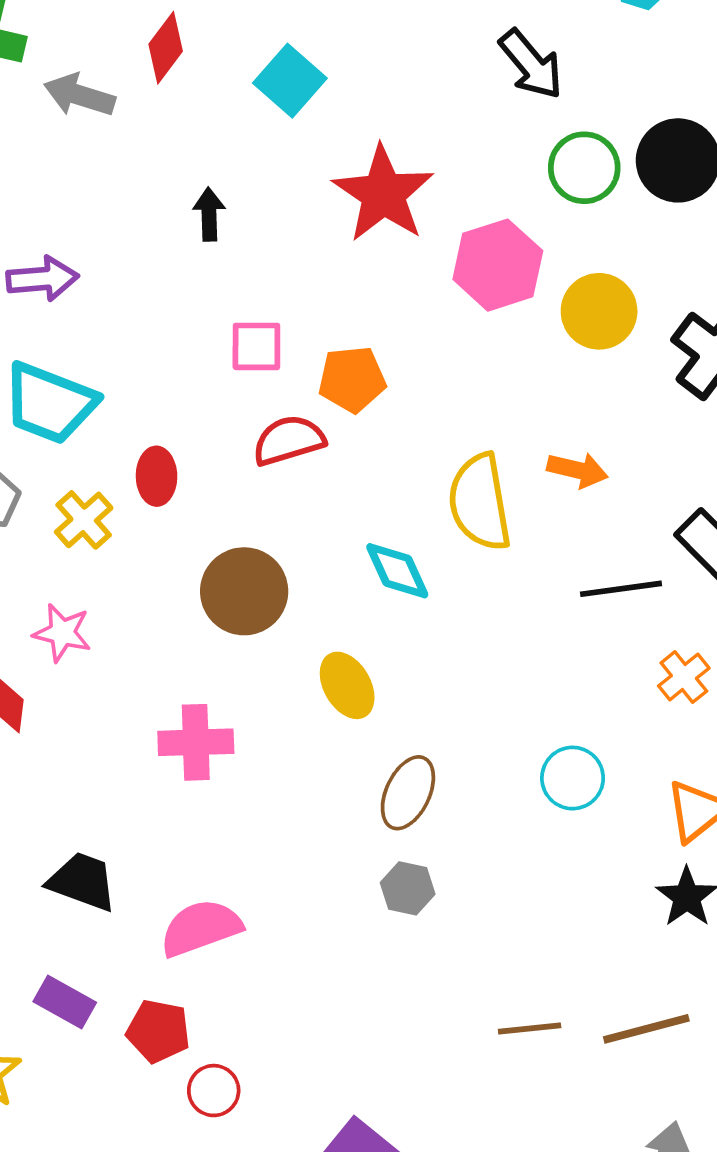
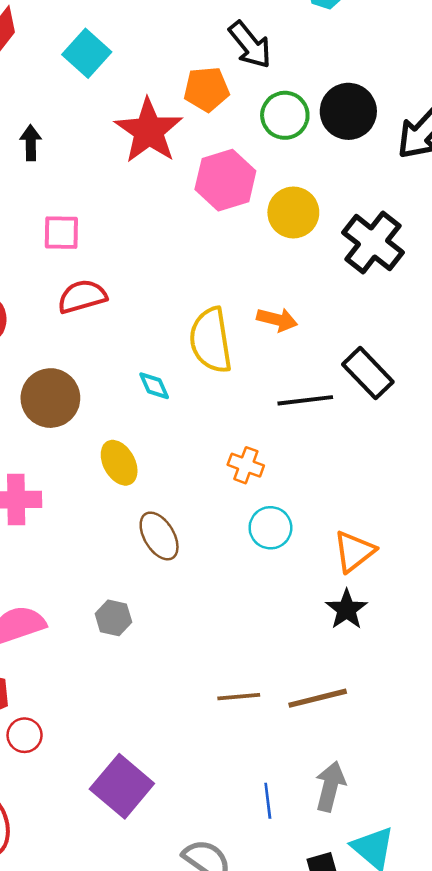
orange pentagon: (352, 379) -> (206, 89), moved
cyan diamond: (397, 571) -> (154, 386), size x0.7
orange cross: (684, 677) -> (246, 465), moved, turned -32
brown ellipse: (408, 793) -> (159, 536), turned -57
gray hexagon: (408, 888) -> (113, 618), moved

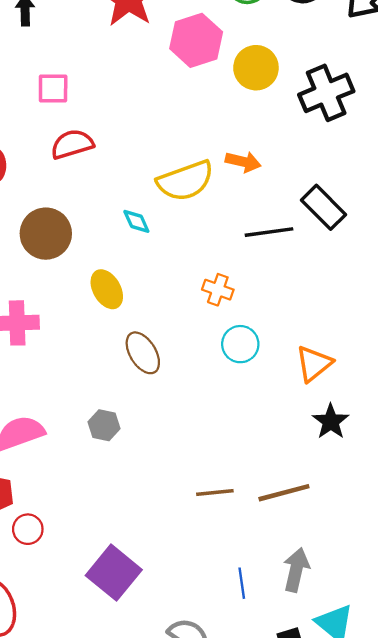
black cross: (373, 242) -> (326, 93), turned 30
yellow semicircle: (211, 340) -> (185, 181), turned -100
black star: (347, 609) -> (331, 421), moved

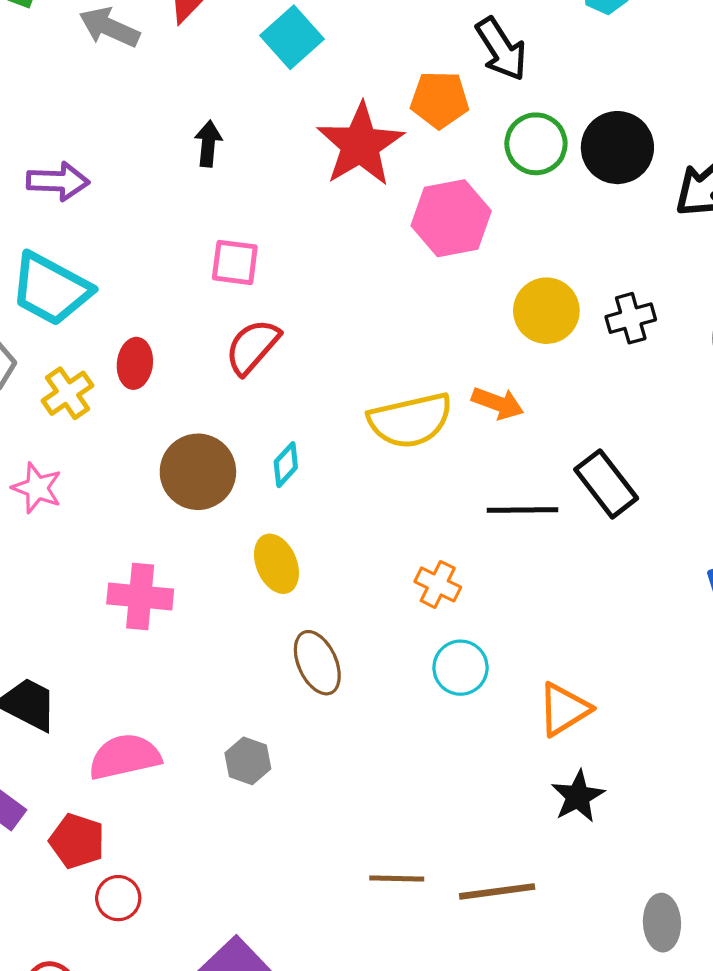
yellow circle: (256, 68) -> (546, 311), moved
black cross: (326, 93) -> (631, 318), size x0.6
red semicircle: (72, 144) -> (252, 347), turned -39
cyan diamond: (136, 221) -> (286, 465), moved, turned 60

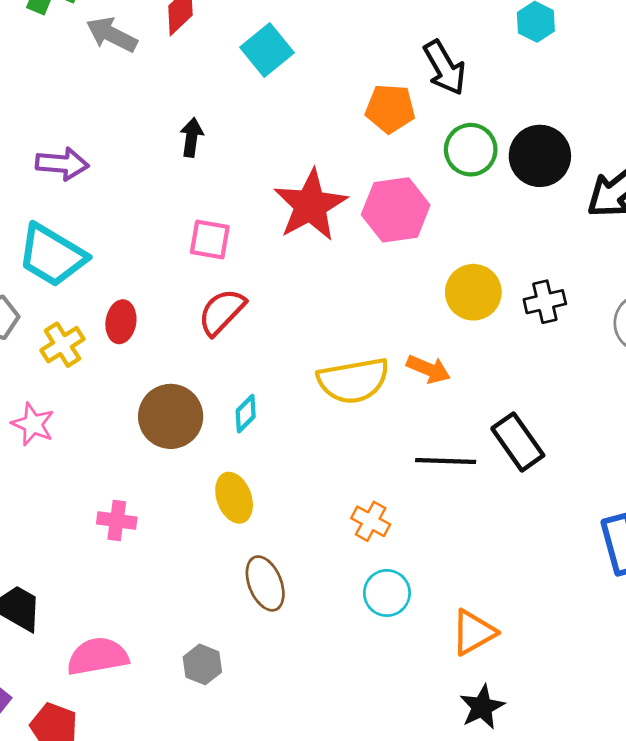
red star: (360, 145) -> (310, 205), moved
pink cross: (140, 596) -> (117, 520), size x0.7

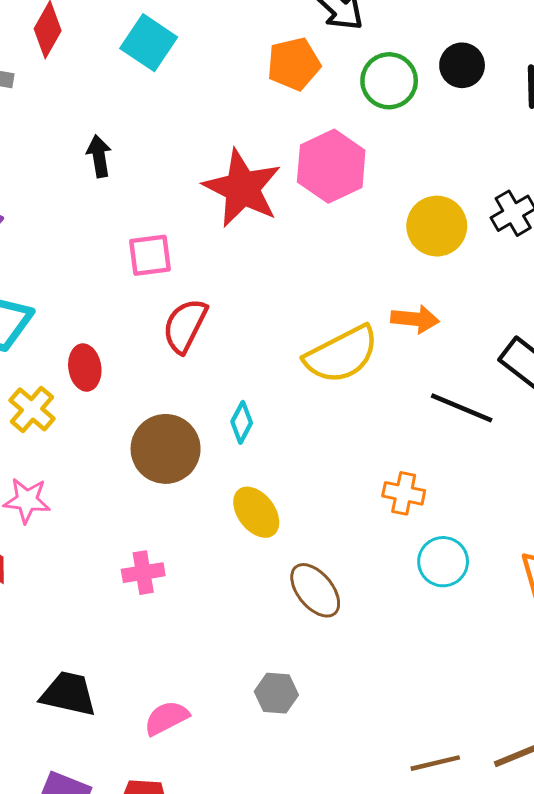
black circle: (540, 156) -> (462, 65), size x0.7
black line: (446, 461) -> (462, 408), turned 38
pink semicircle: (98, 656) -> (166, 718), size x0.7

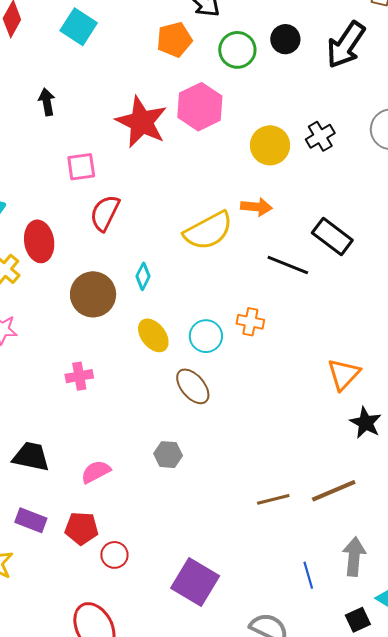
red ellipse: (85, 367) -> (39, 241), size x1.4
cyan circle: (443, 562) -> (206, 336), moved

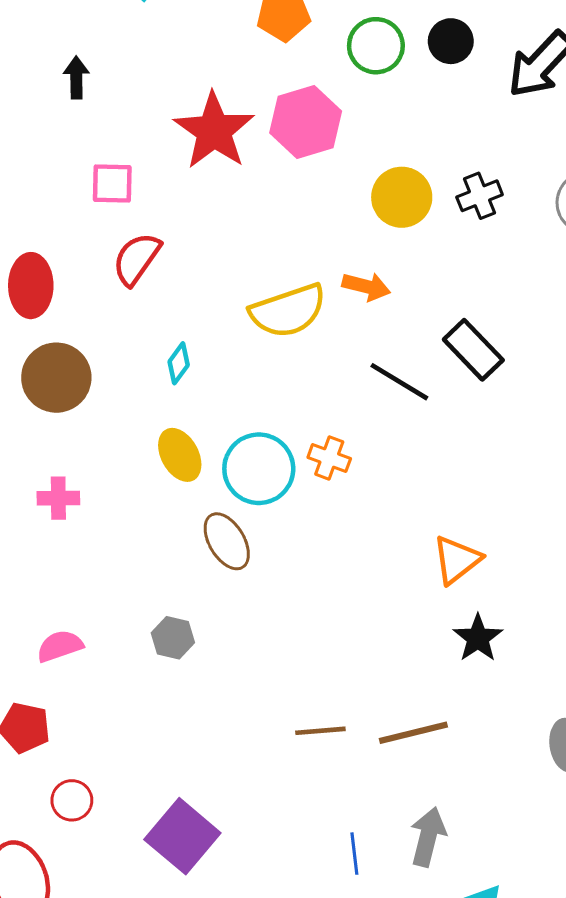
brown circle: (93, 294) -> (56, 378), moved
cyan circle: (206, 336) -> (259, 469), size x1.4
red circle: (114, 555) -> (72, 800), moved

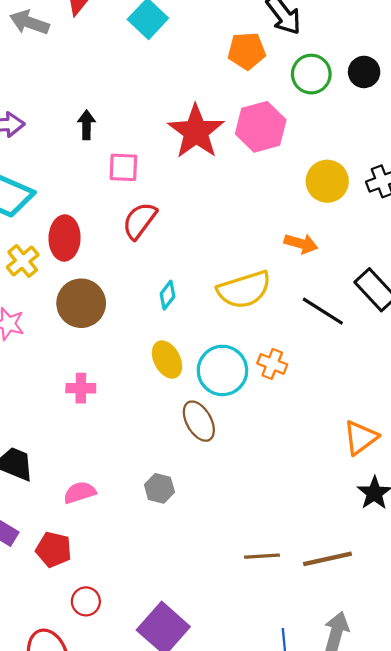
black arrow: (76, 78) -> (86, 125), moved
yellow semicircle: (288, 311) -> (244, 290), moved

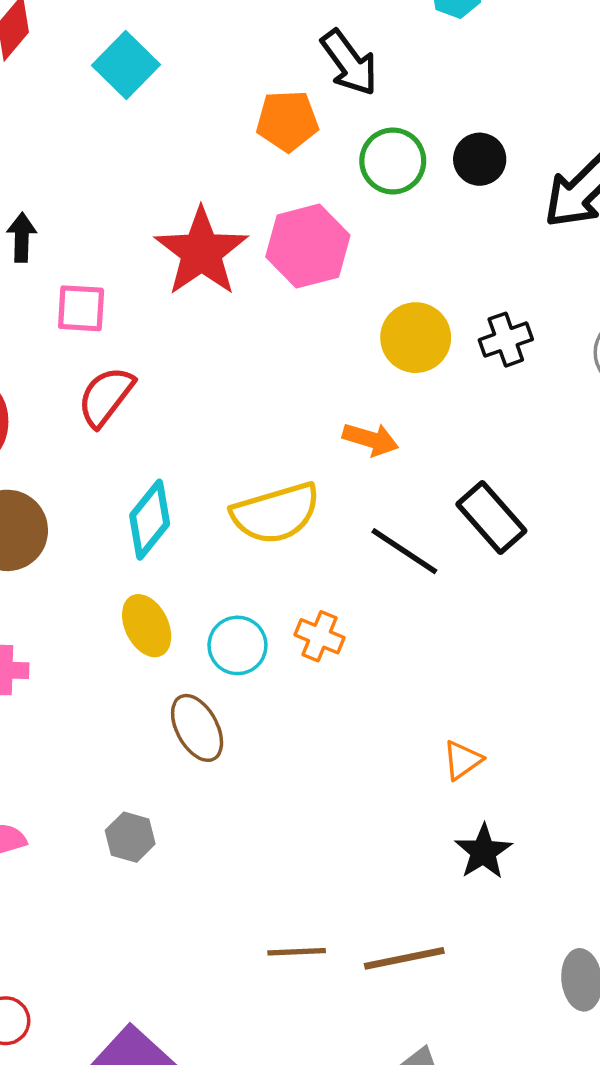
cyan diamond: (168, 295) -> (150, 520), size x1.6
cyan circle: (222, 370) -> (237, 645), size x0.7
orange triangle: (361, 438) -> (462, 760), size x0.7

